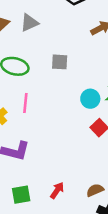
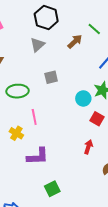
gray triangle: (29, 23) -> (37, 45), moved
red arrow: (57, 190) -> (88, 147), moved

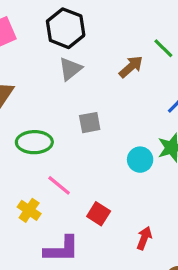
black hexagon: (46, 18) -> (66, 28), moved
pink line: (34, 117) -> (59, 185), turned -42
red square: (97, 119) -> (99, 214), moved

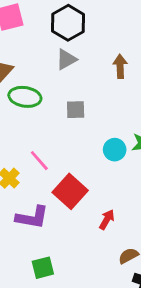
brown arrow: (131, 67) -> (120, 66), turned -60
green ellipse: (34, 142) -> (25, 97), moved
red square: (99, 214) -> (70, 191), size x1.6

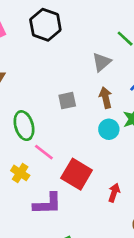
gray triangle: (66, 59) -> (102, 62), moved
brown arrow: (120, 66) -> (106, 98), moved
green ellipse: (25, 97) -> (24, 126), moved, turned 76

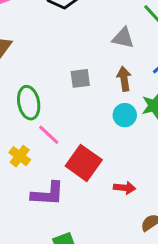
gray triangle: (102, 62) -> (123, 38), turned 48
red arrow: (114, 193) -> (125, 188), turned 72

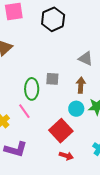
green ellipse: (29, 103) -> (32, 89), moved
red square: (84, 163) -> (61, 131), moved

